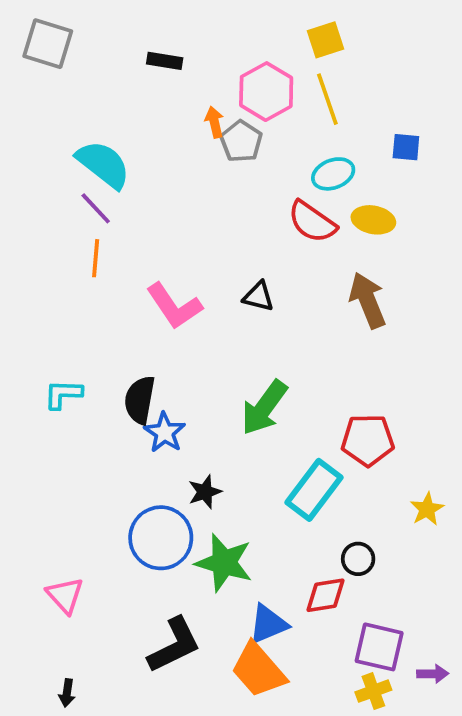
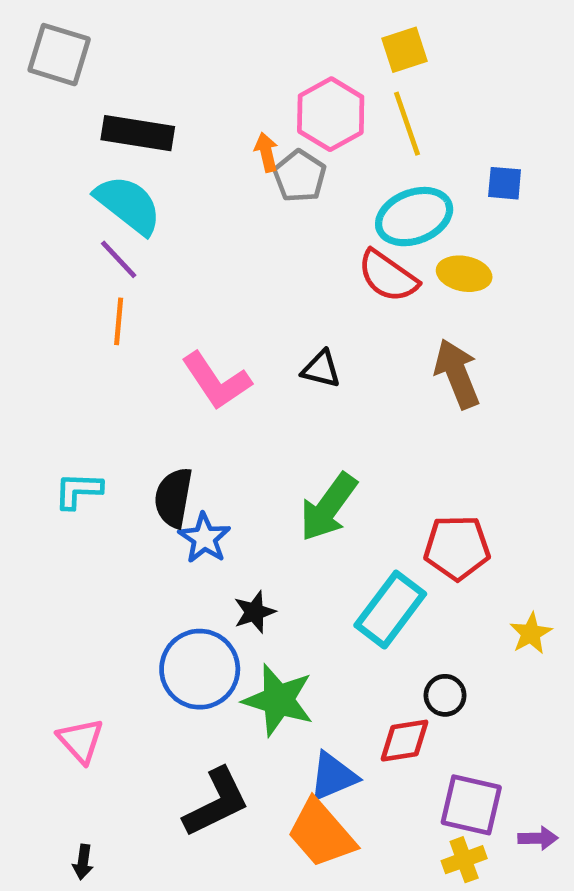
black rectangle: (165, 61) -> (138, 133), moved, size x1.6
cyan ellipse: (333, 174) -> (414, 217), size x1.4

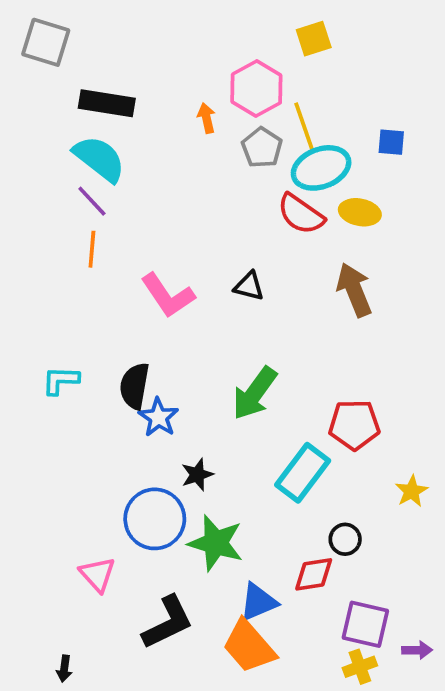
yellow line: (407, 124) -> (304, 127), moved
gray pentagon: (300, 176) -> (262, 148), moved
pink triangle: (81, 741) -> (98, 574), moved

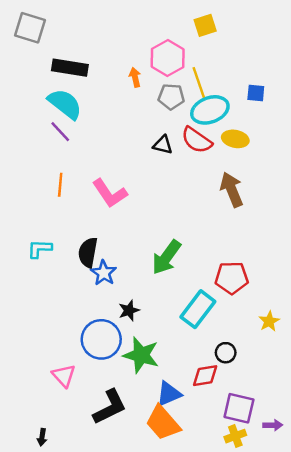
gray pentagon: (262, 148) -> (171, 97), turned -30
orange line: (92, 249) -> (60, 185), moved
black triangle: (249, 286) -> (163, 145), moved

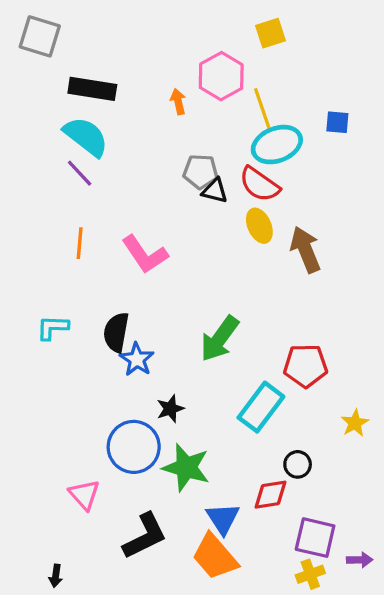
gray pentagon: (171, 97) -> (200, 172), moved
yellow ellipse: (235, 139) -> (259, 226), moved, turned 55
blue triangle: (169, 394) -> (223, 518), turned -40

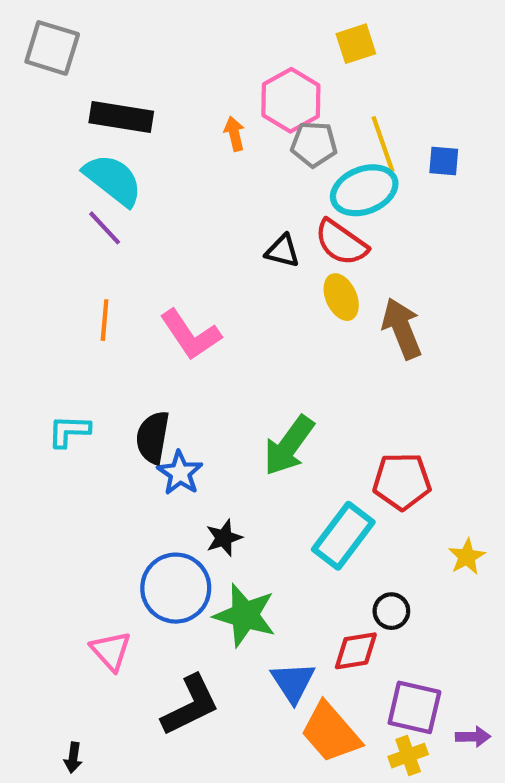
yellow line: (263, 110) -> (383, 144), moved
gray pentagon: (200, 172) -> (314, 144), moved
orange trapezoid: (215, 557) -> (331, 733), moved

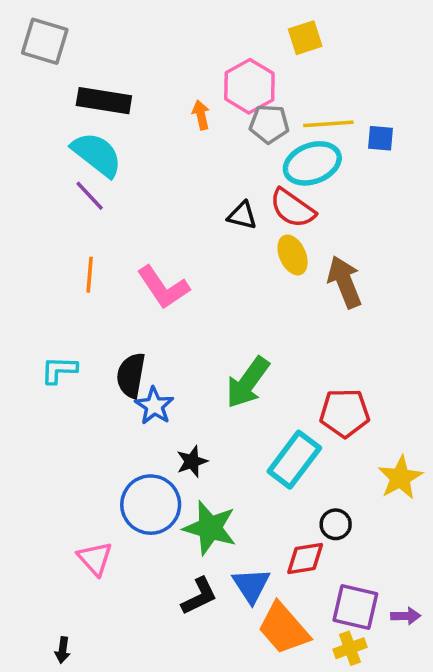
yellow line: (383, 144) -> (328, 124), turned -75
yellow star: (467, 557) -> (400, 478), size x1.4
black L-shape: (190, 705) -> (199, 596), moved, size x0.7
purple arrow: (473, 737) -> (406, 616), moved

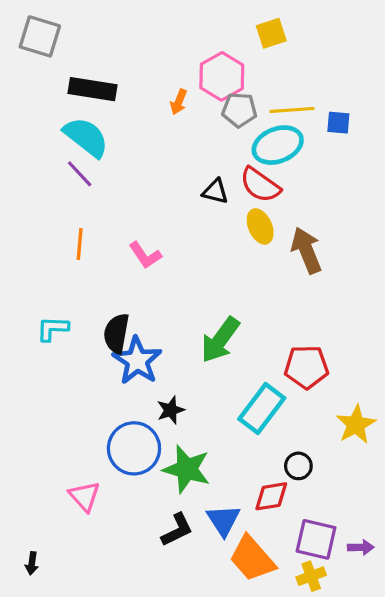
orange arrow: (201, 115) -> (179, 102), turned -145
pink L-shape: (163, 287) -> (145, 255), size x0.7
blue star: (154, 406) -> (137, 361), size x1.4
black arrow: (63, 650) -> (32, 563), moved

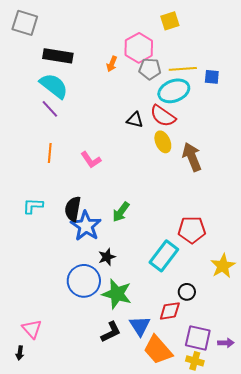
green arrow: (220, 340) -> (121, 212), moved, size x0.7
pink triangle: (84, 496) -> (32, 329), moved
yellow cross: (311, 576) -> (195, 361), turned 36

